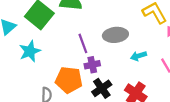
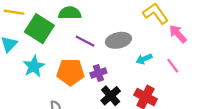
purple line: (83, 43) -> (85, 41), moved, turned -36
orange pentagon: (69, 80) -> (70, 72), moved

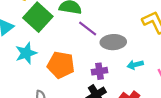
purple line: (85, 41) -> (88, 28), moved
purple cross: (98, 73) -> (99, 71), moved

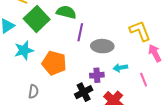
purple line: (88, 28) -> (80, 32), turned 60
purple cross: (99, 71) -> (97, 75), moved

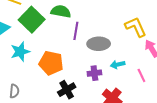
gray semicircle: (33, 91) -> (14, 91), moved
black cross: (84, 92) -> (67, 90), moved

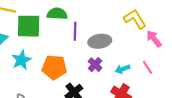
green square: (32, 20) -> (29, 26), turned -35
cyan arrow: (118, 65) -> (123, 69), moved
purple cross: (94, 73) -> (95, 65), moved, turned -32

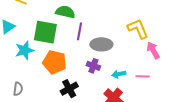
green square: (29, 26) -> (45, 32), moved
purple cross: (95, 65) -> (93, 66), turned -32
pink line: (148, 67) -> (143, 76), turned -64

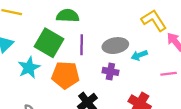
purple line: (80, 31) -> (82, 45), moved
green square: (45, 32) -> (49, 43), turned 30
cyan arrow: (119, 74) -> (139, 55), moved

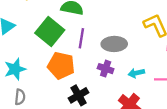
cyan arrow: (139, 55) -> (136, 73), moved
cyan star: (29, 68) -> (15, 69), moved

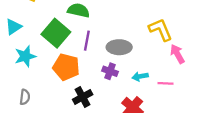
cyan star: (15, 69) -> (25, 56), moved

